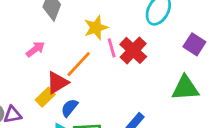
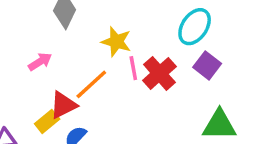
yellow star: (96, 28) -> (116, 42), turned 30
purple square: (194, 44) -> (207, 65), moved

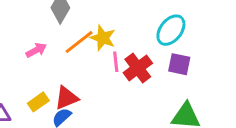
purple square: (207, 65) -> (179, 64), turned -30
orange line: (91, 84) -> (79, 42), moved
red triangle: (63, 105) -> (66, 98), moved

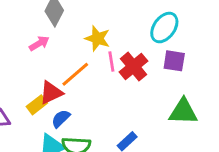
orange line: (79, 42) -> (75, 74), moved
pink arrow: (36, 50) -> (39, 43), moved
red triangle: (66, 98) -> (51, 93), moved

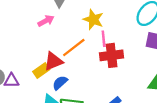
red cross: (133, 67) -> (112, 55), moved, turned 30

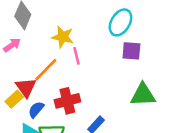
red cross: (112, 55) -> (67, 101), moved
red triangle: (53, 61) -> (26, 87), turned -36

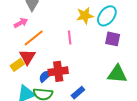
yellow star: (63, 37) -> (85, 16), moved, turned -30
orange line: (46, 70) -> (34, 38), moved
blue semicircle: (36, 110) -> (45, 76), moved

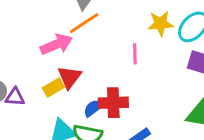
pink arrow: (21, 23) -> (56, 44), moved, size x1.5
orange line: (34, 38) -> (84, 23), moved

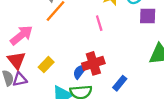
pink arrow: (56, 44) -> (21, 35), moved
red triangle: (69, 77) -> (17, 60), moved

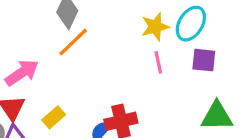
pink line: (99, 23) -> (158, 62), moved

